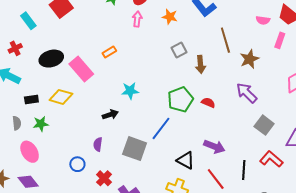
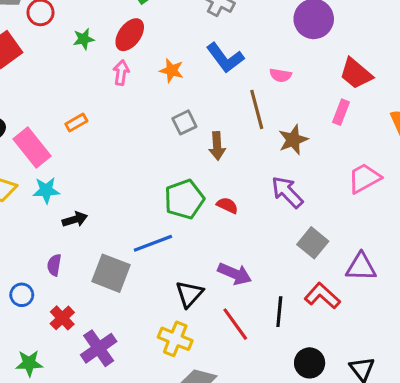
pink semicircle: (263, 20) -> (281, 75), moved
cyan star: (130, 91) -> (46, 190), moved
blue line: (161, 128) -> (153, 243), turned 30
black triangle: (186, 160) -> (189, 294), turned 42

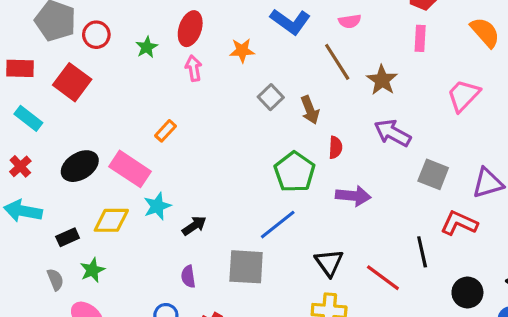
red semicircle: (227, 205) -> (335, 147), moved, turned 85
purple arrow: (235, 274) -> (353, 196), moved

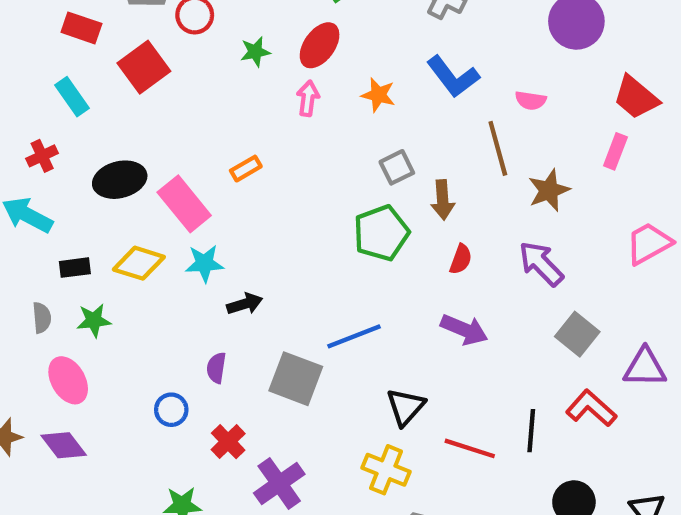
green pentagon: (295, 172) -> (381, 233), moved
red line: (383, 278) -> (470, 448), turned -36

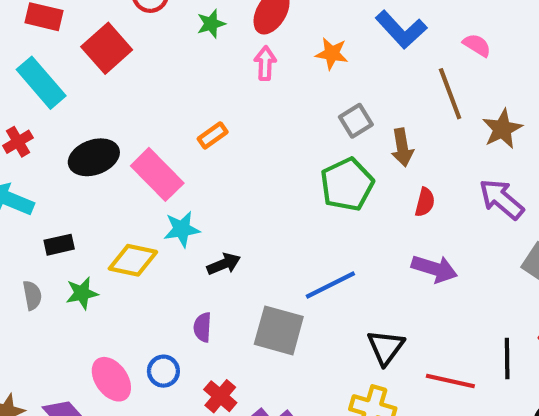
cyan rectangle: (72, 97) -> (41, 83), size x1.4
pink semicircle: (531, 100) -> (477, 45), turned -152
yellow diamond: (139, 263) -> (133, 260), moved
pink ellipse: (68, 380) -> (111, 379), moved

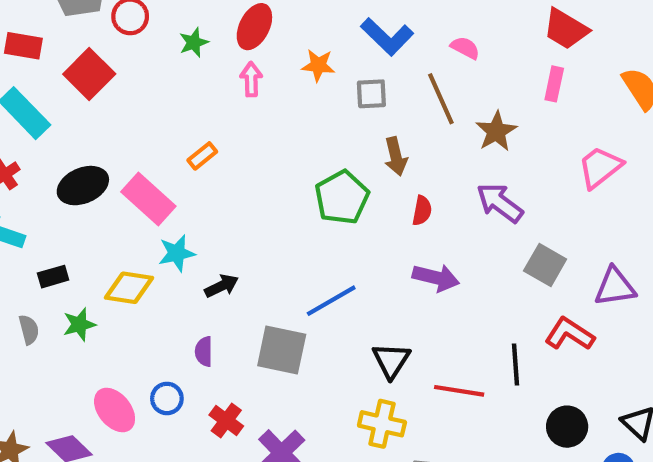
gray square: (356, 121) -> (371, 94), moved, turned 32

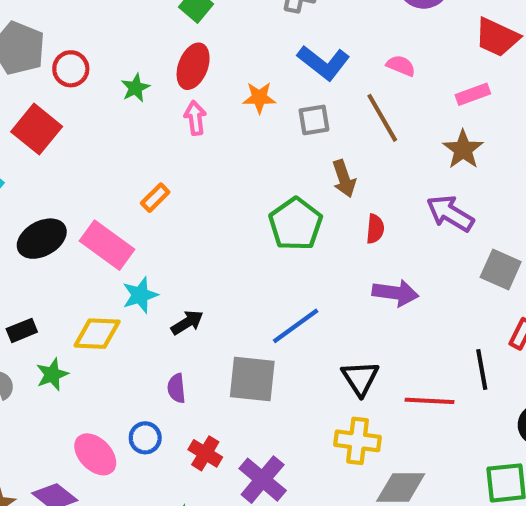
pink rectangle: (554, 84) -> (473, 94), moved, turned 64
brown star: (496, 131) -> (463, 149), moved

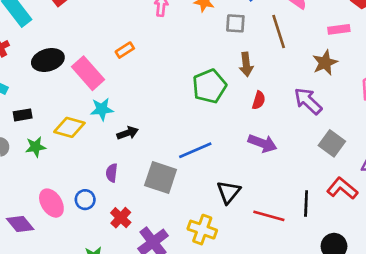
yellow cross: (358, 441) -> (202, 230), moved

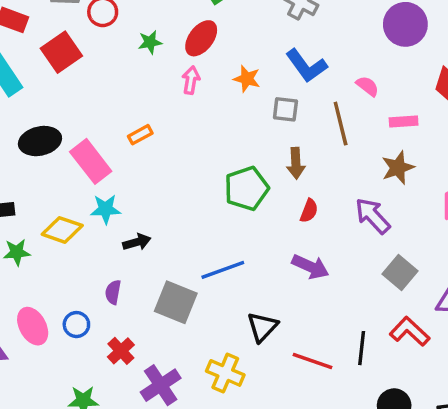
pink rectangle: (339, 29) -> (404, 122), moved

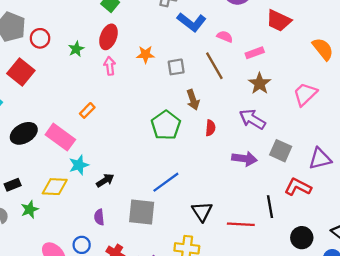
blue L-shape: (306, 66) -> (192, 22), moved
purple arrow: (310, 267) -> (244, 159), moved

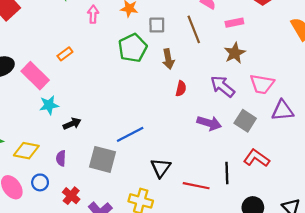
pink trapezoid: (305, 94) -> (262, 84), moved, turned -135
green pentagon: (166, 125) -> (133, 48), moved
purple triangle: (320, 159) -> (283, 111), moved
yellow diamond: (55, 187) -> (26, 151), moved

